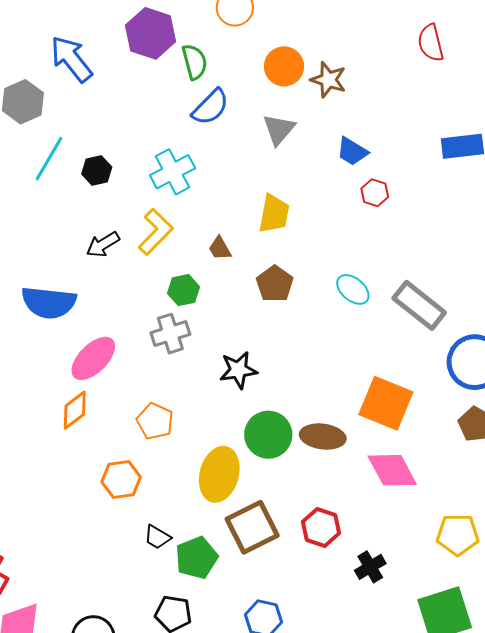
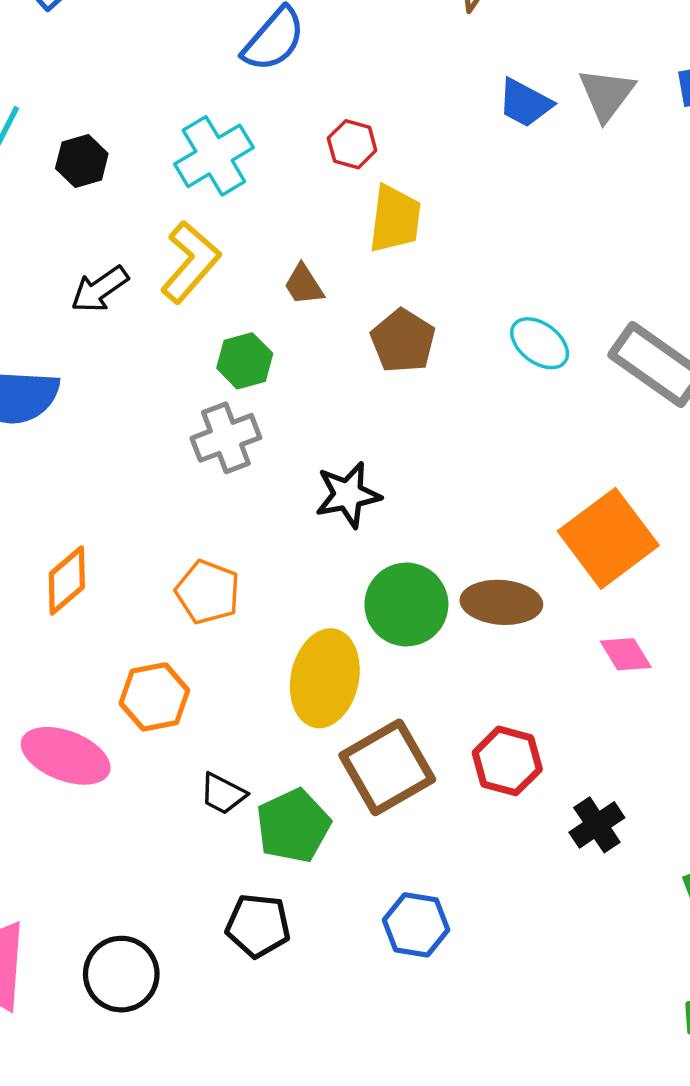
gray triangle: (279, 129) -> (607, 94), moved
red hexagon: (375, 193) -> (352, 144), moved
pink ellipse: (93, 358) -> (66, 756), moved, turned 69
orange square: (386, 403) -> (608, 538), turned 34
pink diamond: (392, 470) -> (626, 654), size x0.6

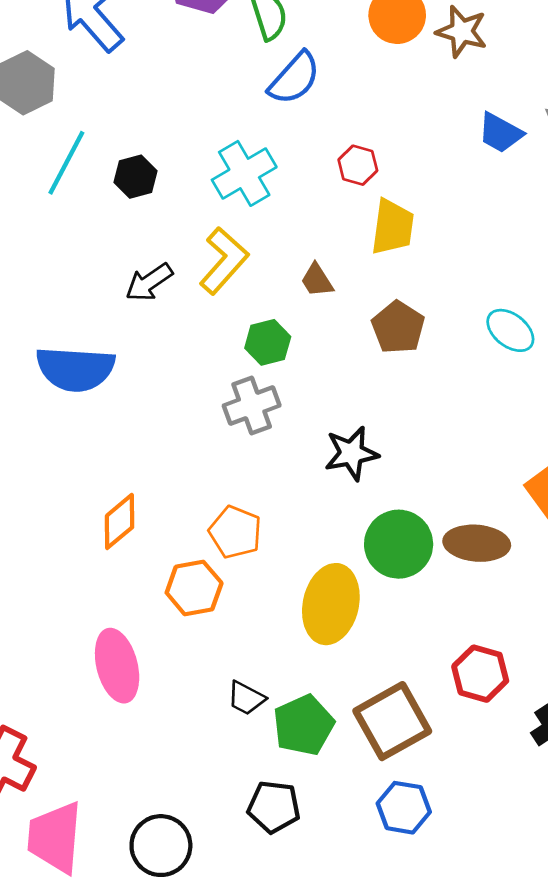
orange hexagon: (154, 697) -> (194, 588), moved
pink ellipse: (66, 756) -> (117, 666), turned 54
brown square: (387, 767) -> (392, 721), moved

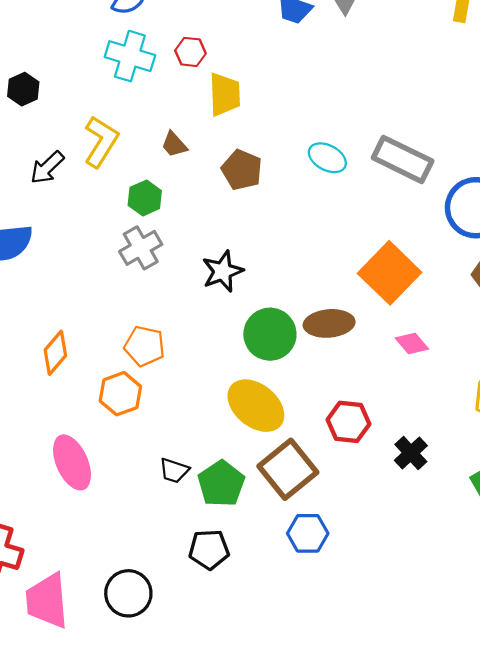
cyan cross: (244, 173) -> (130, 56), moved, turned -33
yellow ellipse: (331, 604) -> (256, 406), moved, turned -54

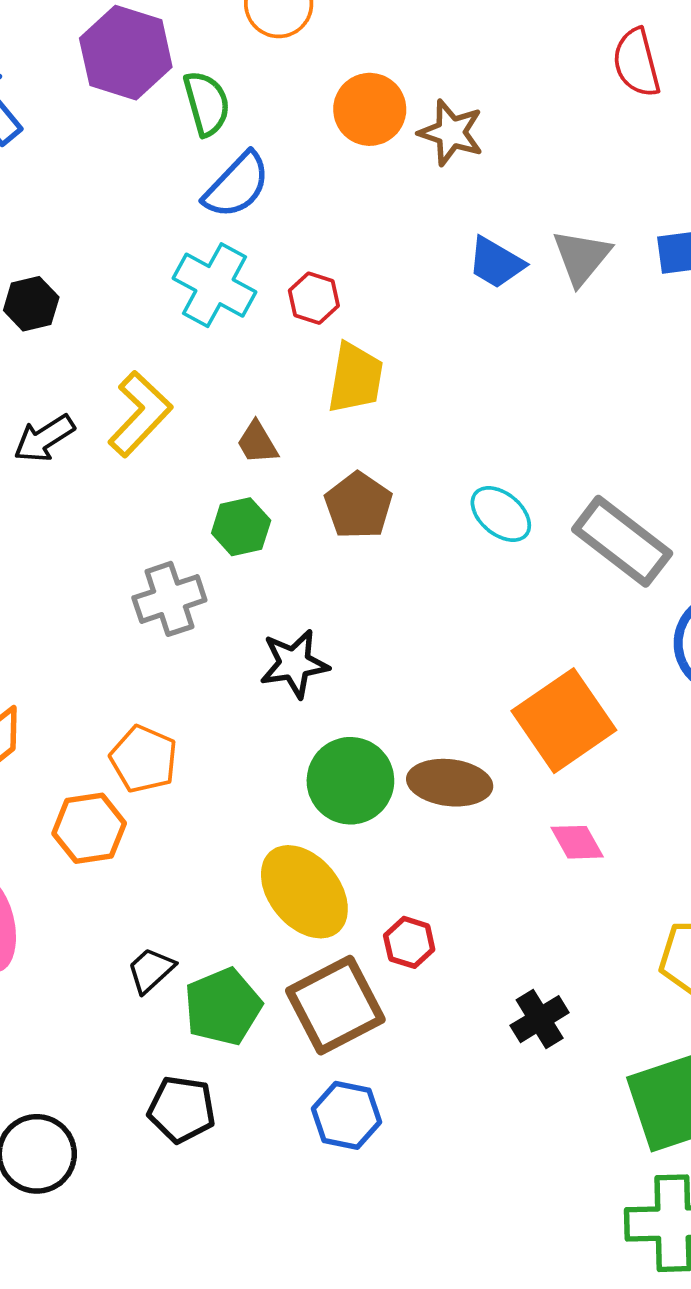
green hexagon: (145, 198) -> (241, 527), moved
red hexagon: (348, 422) -> (409, 942), moved, size x0.7
black trapezoid: (174, 471) -> (151, 970), turned 108

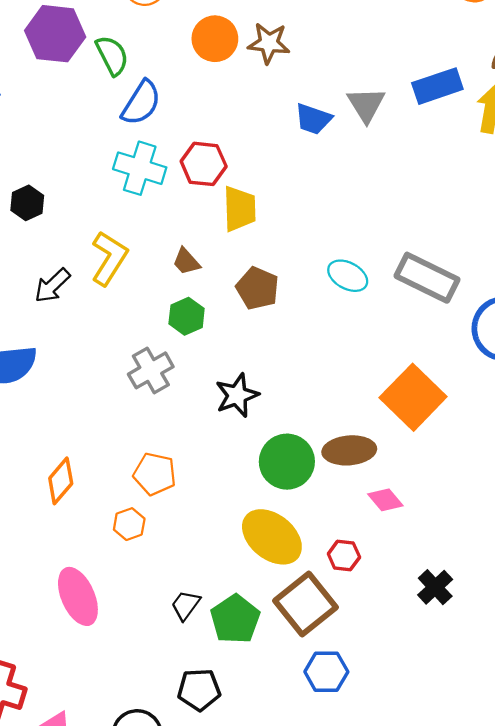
red hexagon: (314, 298) -> (204, 164), size x1.4
orange hexagon: (89, 828) -> (129, 524), size x0.7
pink diamond: (577, 842) -> (385, 500), moved
black pentagon: (182, 1109) -> (199, 690), moved

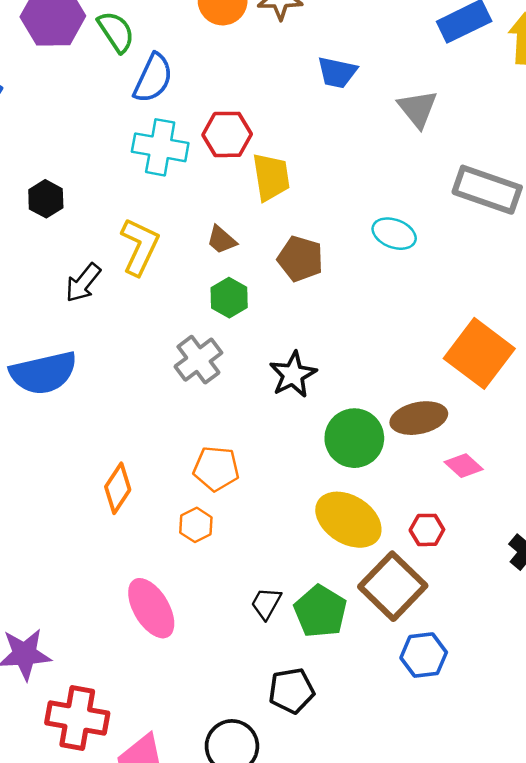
gray triangle: (366, 105) -> (418, 109), moved
gray rectangle: (427, 278) -> (487, 190), moved

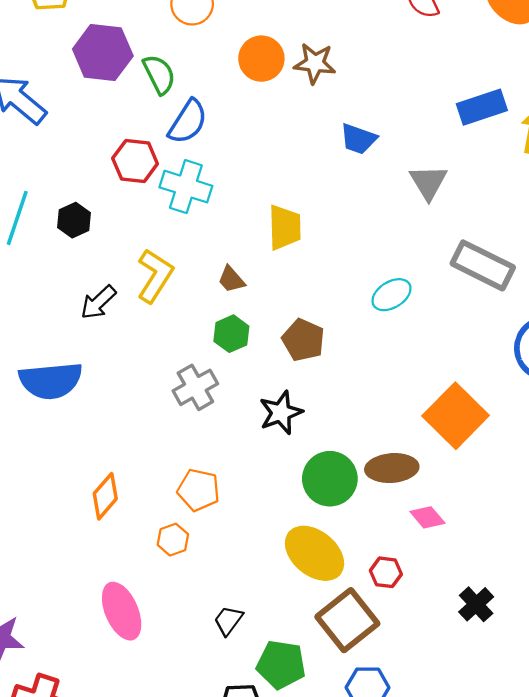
red hexagon: (227, 134) -> (135, 161), moved
cyan ellipse: (394, 234) -> (392, 295), turned -60
brown pentagon: (300, 259) -> (303, 340), moved
green pentagon: (320, 611) -> (281, 665), moved, turned -30

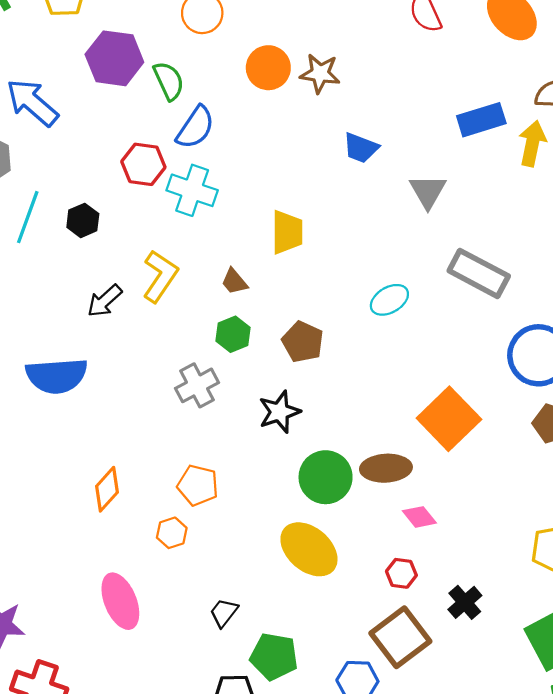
red hexagon: (386, 572) -> (401, 573), moved
brown square: (347, 620) -> (400, 637), moved

